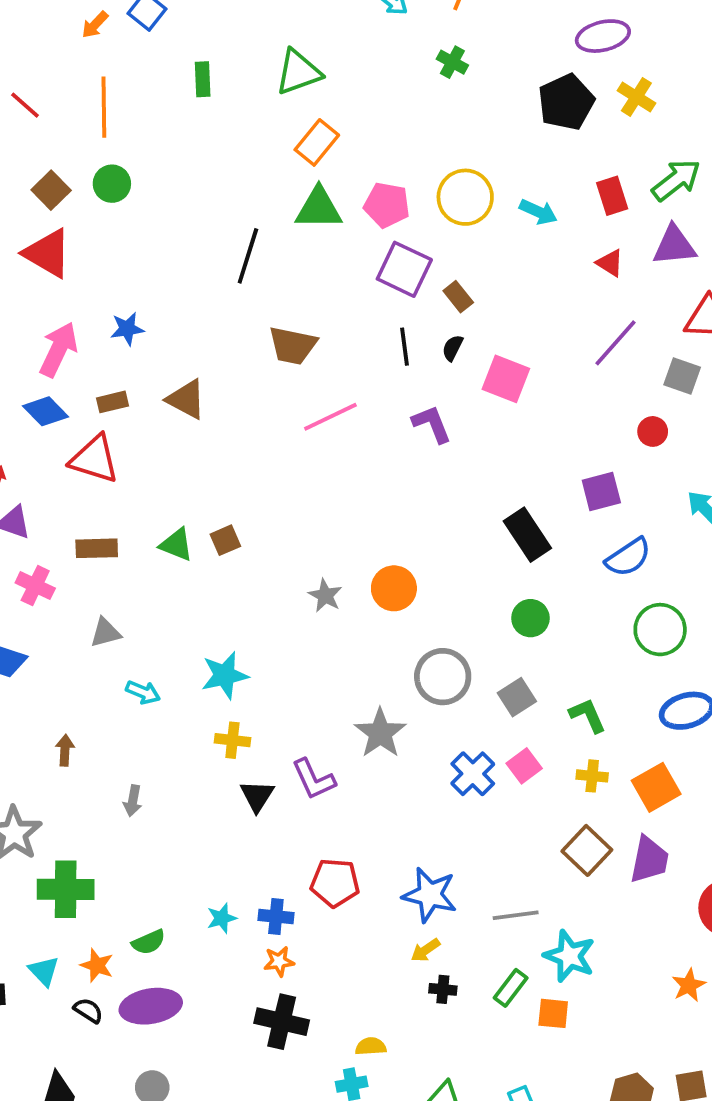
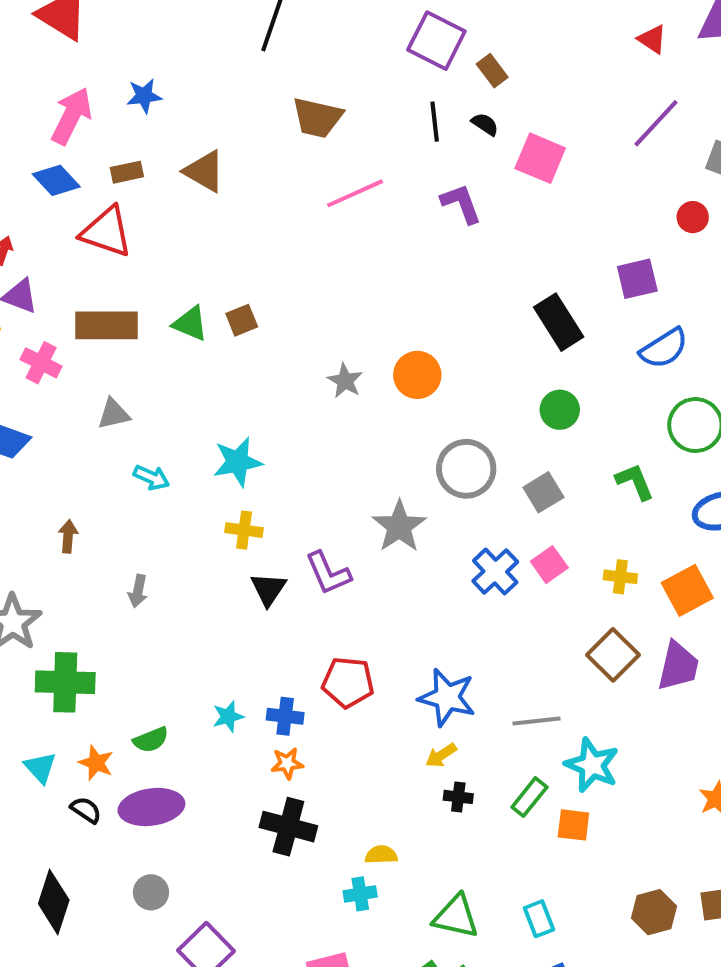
black semicircle: (453, 348) -> (485, 124), turned 96
brown rectangle: (97, 548) -> (107, 325), size x1.4
green L-shape: (588, 715) -> (635, 482), moved

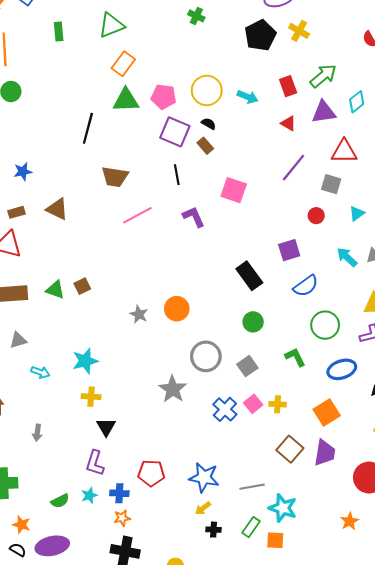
black semicircle: (485, 124) -> (209, 124), moved
purple L-shape: (328, 573) -> (95, 463), moved, turned 45
yellow cross: (620, 577) -> (278, 404), moved
green semicircle: (151, 740) -> (60, 501), moved

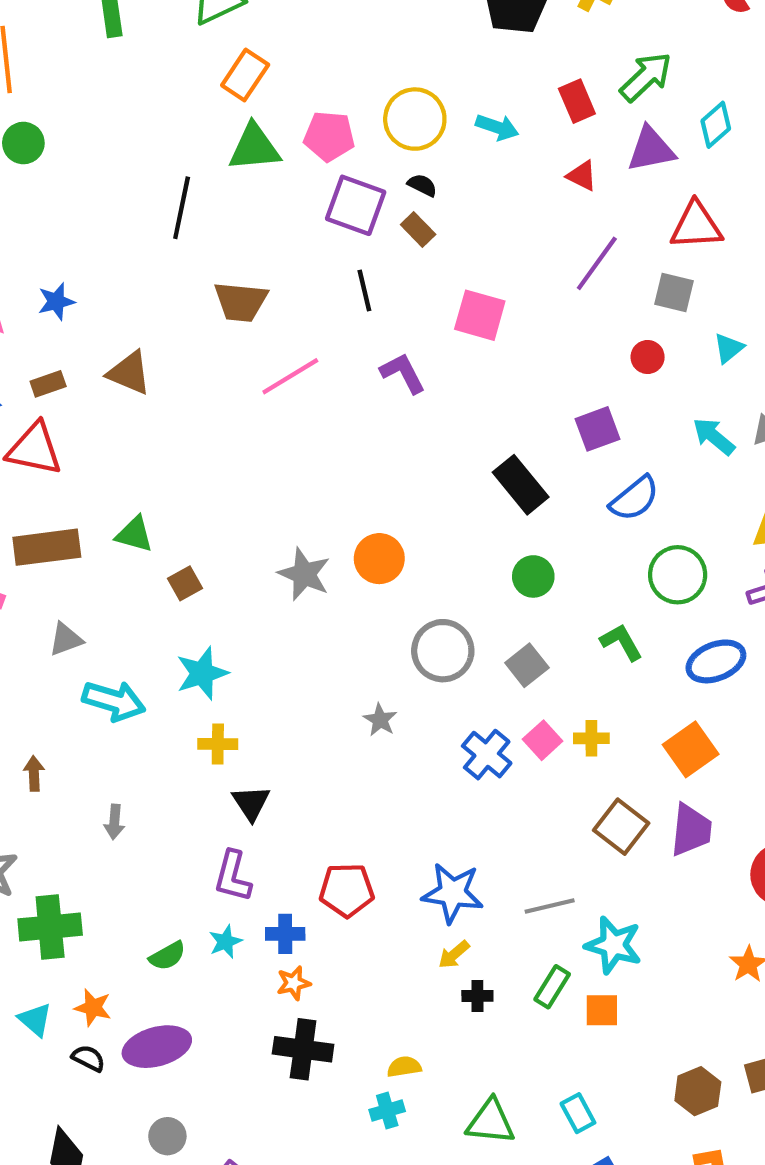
brown square: (82, 286) -> (185, 583), moved
gray star: (139, 314) -> (304, 574), size x1.4
cyan arrow: (40, 372) -> (114, 701), size x1.6
gray star: (173, 389) -> (380, 720), size x0.6

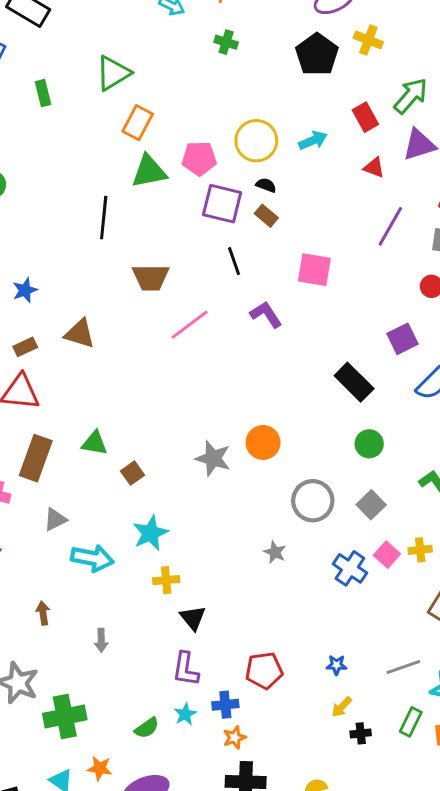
cyan arrow: (497, 127) -> (313, 140), turned -36
brown rectangle: (47, 547) -> (36, 458), turned -57
blue star: (453, 893) -> (336, 665), size x0.5

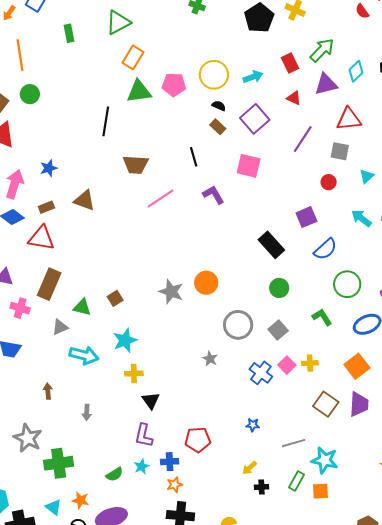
purple square: (222, 204) -> (255, 119), moved, turned 32
green triangle: (95, 443) -> (82, 307), moved
blue star: (336, 665) -> (253, 425), moved

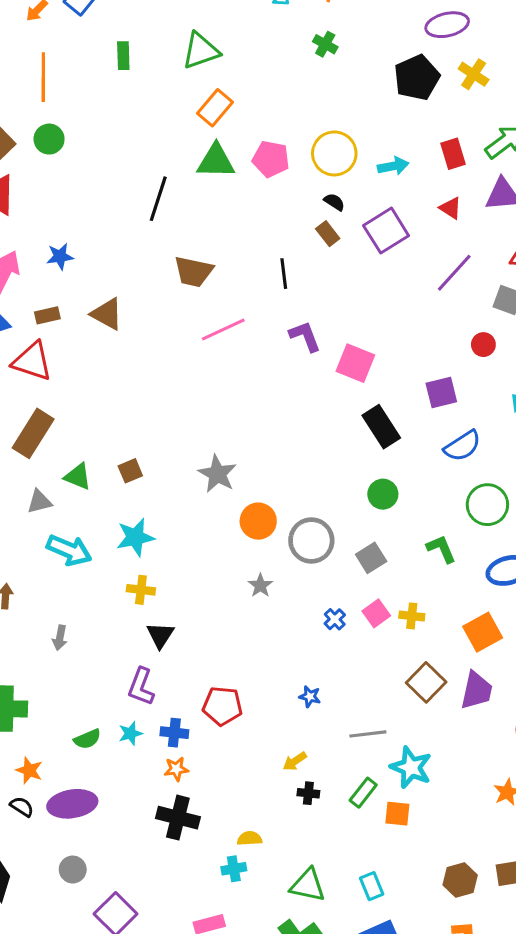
pink square: (249, 166) -> (355, 363), moved
orange circle: (206, 283) -> (258, 521), moved
blue cross: (261, 373) -> (335, 619), size x0.6

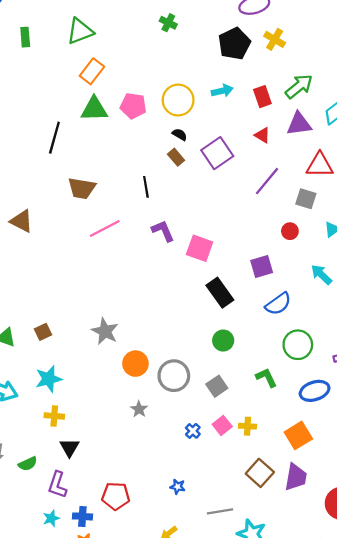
cyan arrow: (393, 166) -> (222, 91), moved
green semicircle: (87, 739) -> (28, 464), moved

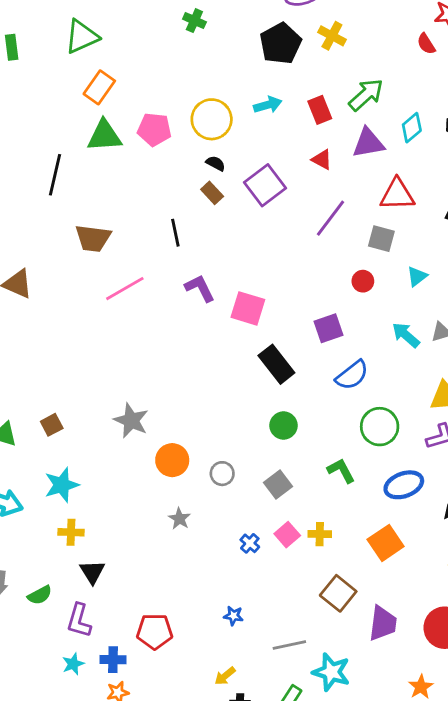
gray circle: (174, 376) -> (222, 474), size x0.6
purple trapezoid: (296, 477) -> (383, 623), moved

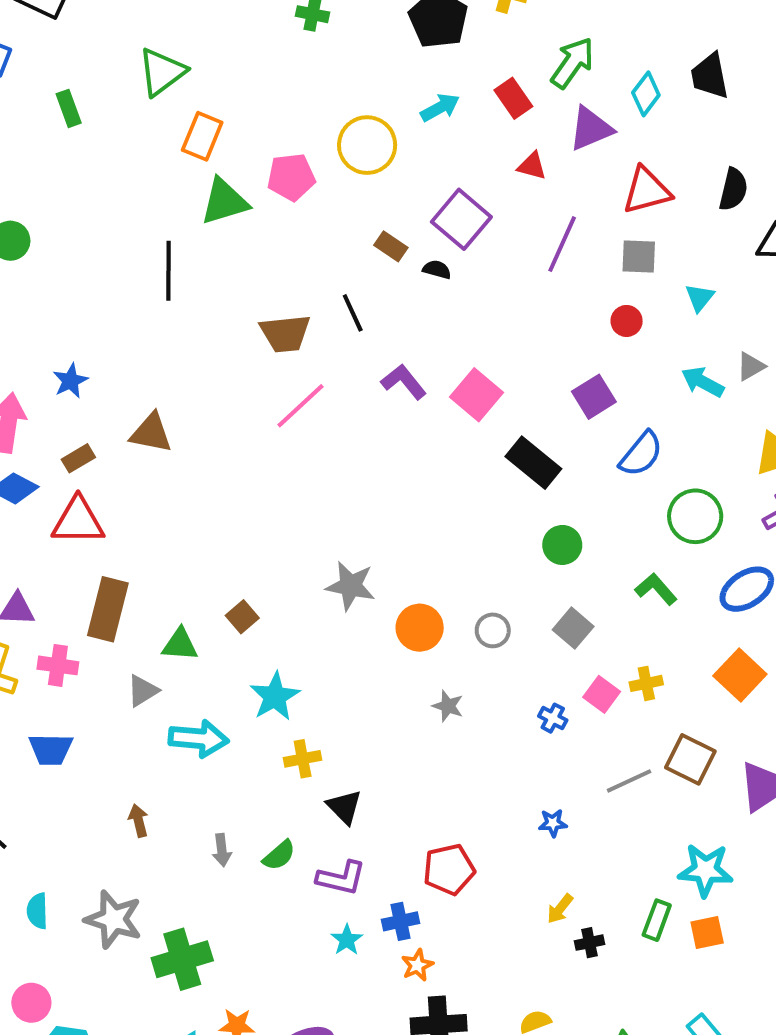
black semicircle: (216, 163) -> (437, 270), moved
brown trapezoid: (93, 238) -> (285, 333), moved
pink square: (248, 308) -> (476, 395), turned 36
purple L-shape: (79, 620) -> (341, 878), turned -80
gray line: (289, 645) -> (629, 781), moved

